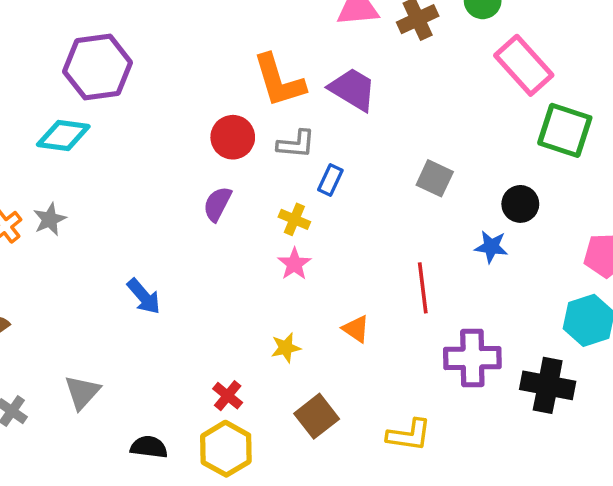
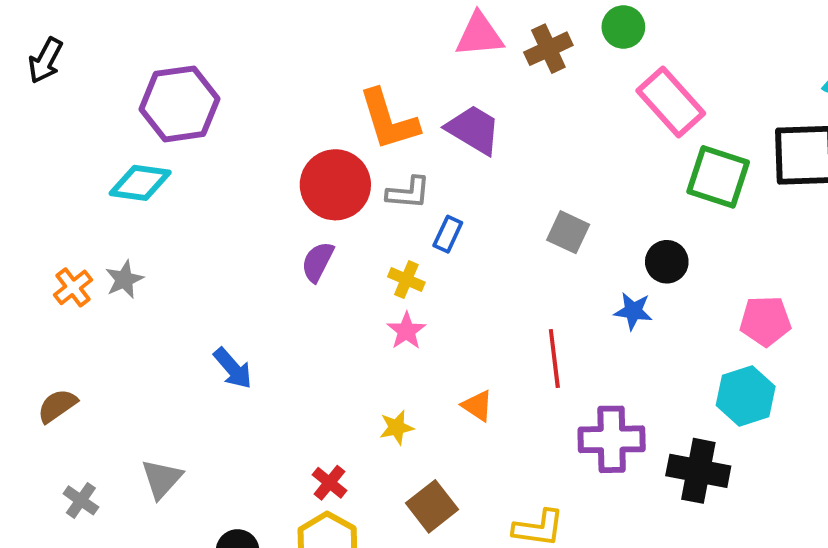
red circle: (233, 137) -> (335, 185), size x1.4

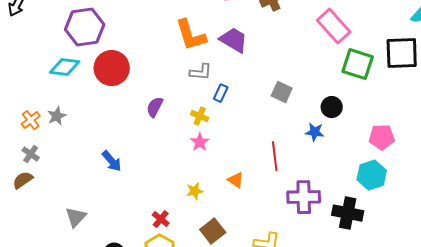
red circle: (335, 185) -> (112, 68), moved
gray cross: (81, 500) -> (31, 154), moved

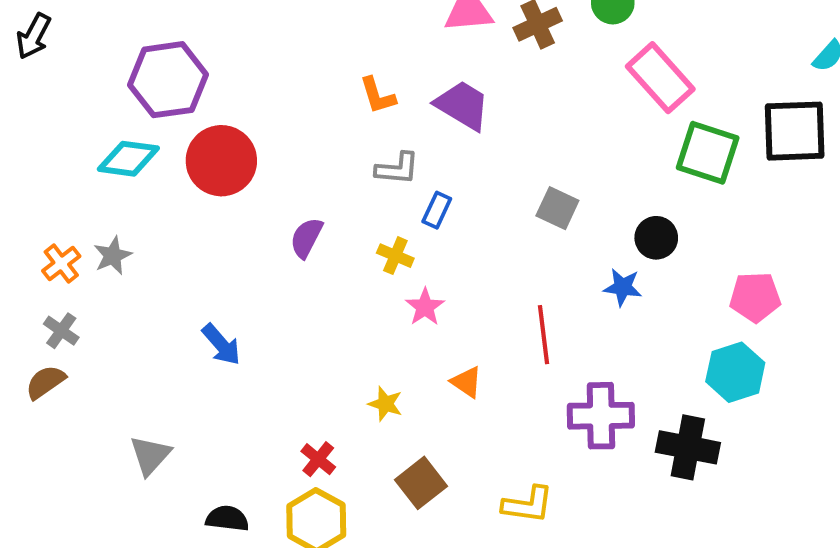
orange L-shape: (191, 35) -> (378, 95), size x0.6
pink star: (200, 142) -> (425, 307), moved
yellow star: (195, 191) -> (385, 404), turned 30

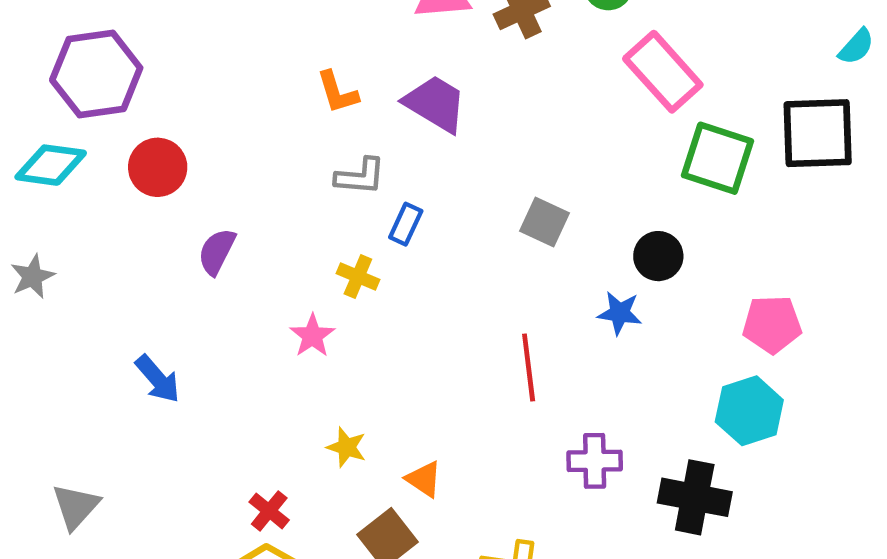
red circle: (221, 161) -> (158, 167), size x0.7
purple semicircle: (306, 238) -> (217, 252), moved
pink star: (425, 307) -> (312, 336), moved
orange triangle: (466, 382) -> (424, 479), moved
purple cross: (601, 416) -> (595, 461), size x0.7

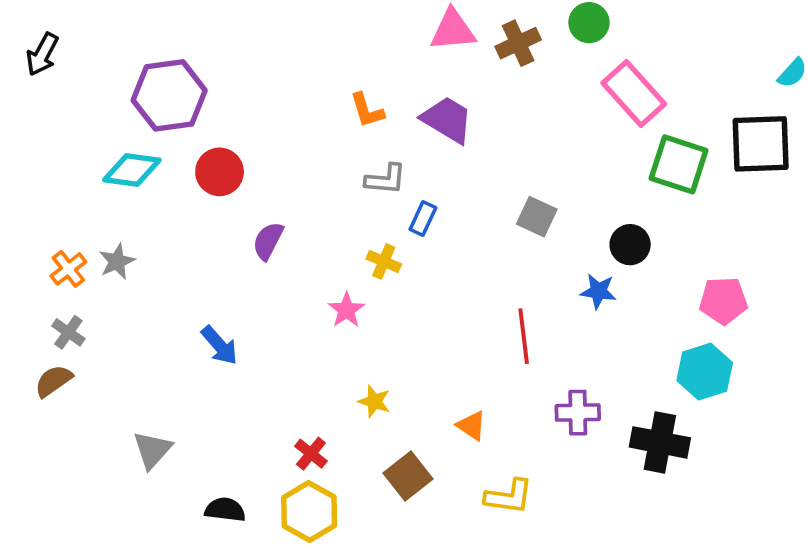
orange triangle: (424, 479) -> (471, 426), moved

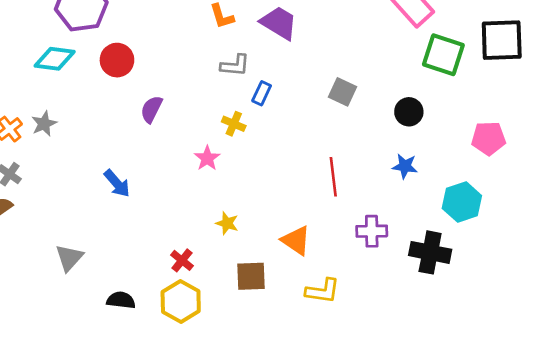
blue star: (598, 291) -> (405, 166), moved
pink pentagon: (723, 301) -> (488, 138), moved
orange triangle: (471, 426) -> (296, 240), size x1.4
brown square: (408, 476) -> (251, 276), turned 36

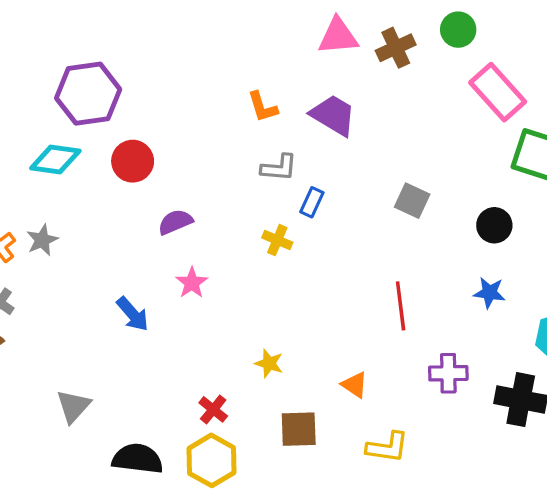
purple semicircle: (151, 109) -> (175, 222), turned 40
pink star: (207, 158) -> (192, 283), moved
orange triangle: (296, 240) -> (355, 385), size x0.7
black semicircle: (121, 300) -> (138, 459), size x1.4

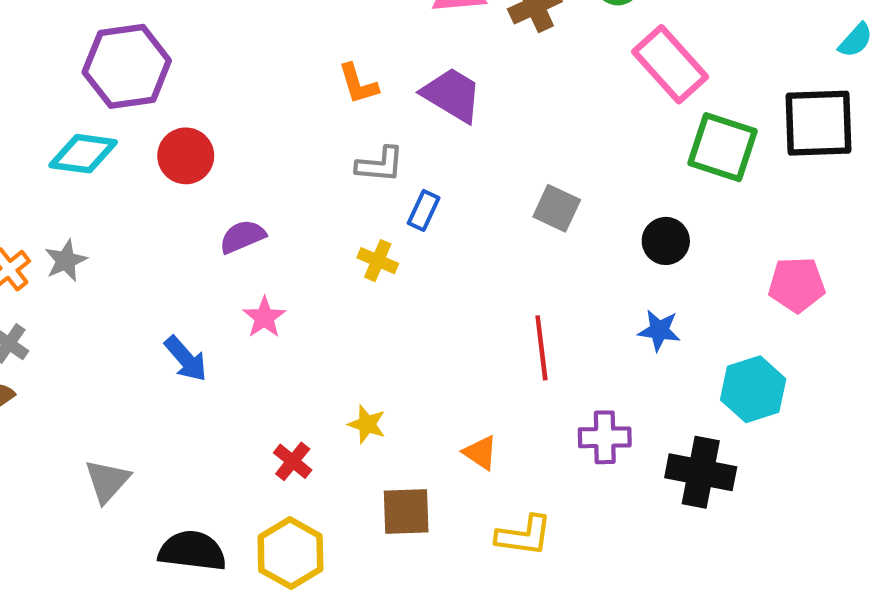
red cross: (213, 409) -> (293, 461), moved

